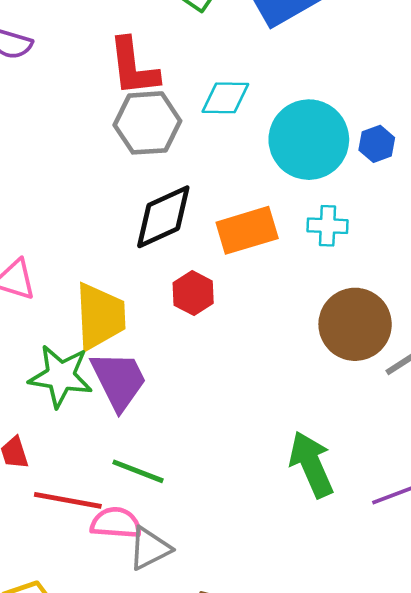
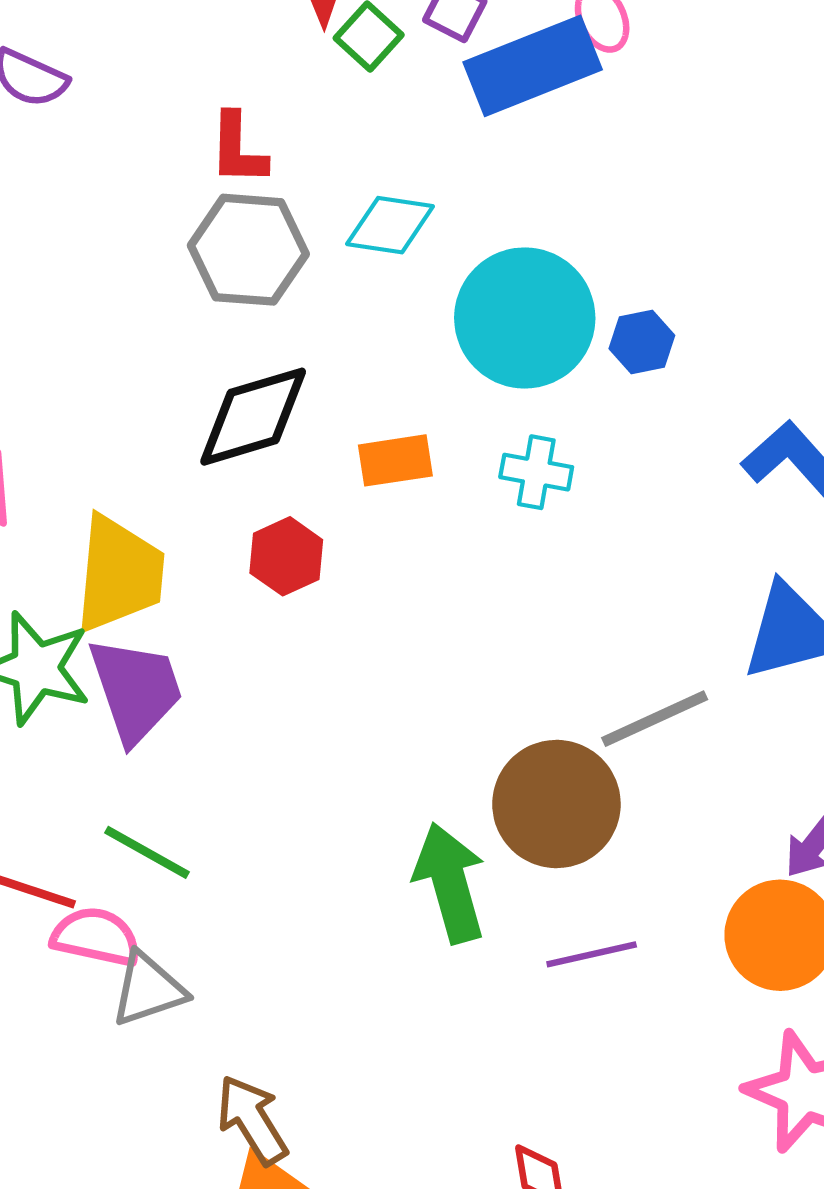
red L-shape: (133, 67) -> (238, 149), size x0.7
orange rectangle: (247, 230) -> (395, 460), size x0.7
brown circle: (355, 324) -> (556, 804), moved

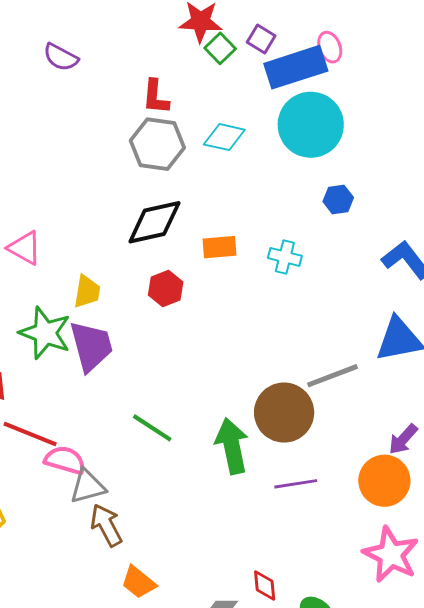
cyan circle: (525, 318) -> (311, 125), moved
yellow trapezoid: (119, 574) -> (87, 292), size x0.6
green line: (147, 852) -> (152, 428), moved
brown arrow: (252, 1120) -> (106, 525), moved

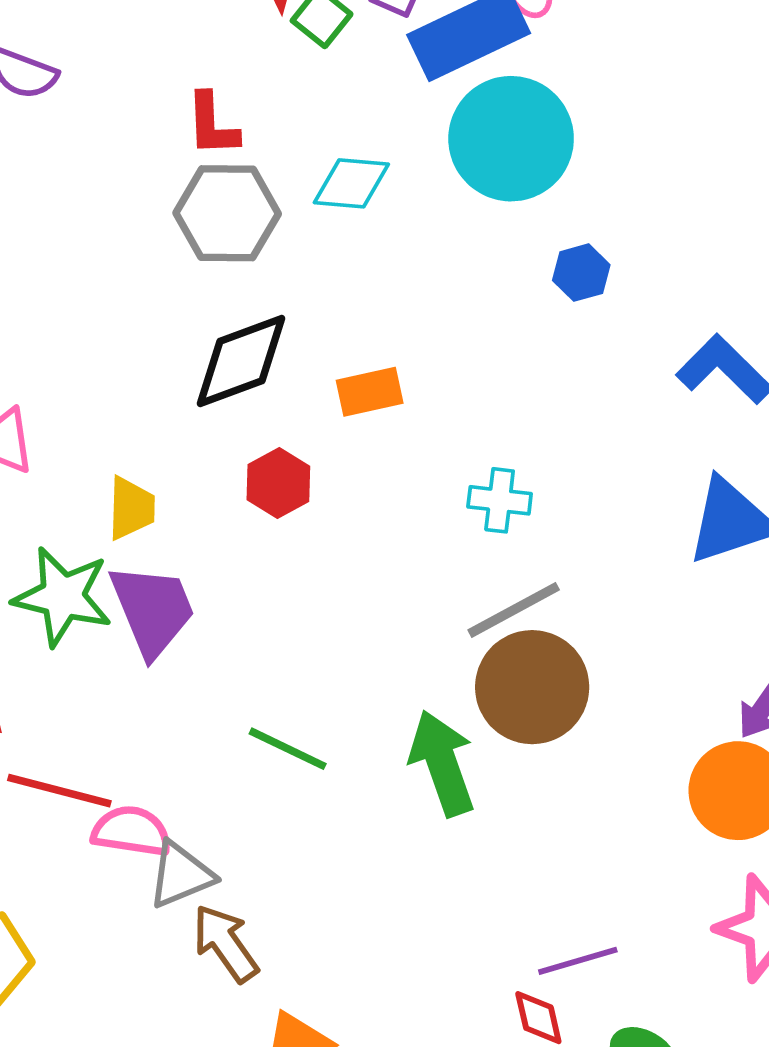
cyan cross: (285, 257) -> (500, 500), moved
gray line: (333, 376) -> (514, 610), moved
purple line: (296, 484) -> (578, 961), moved

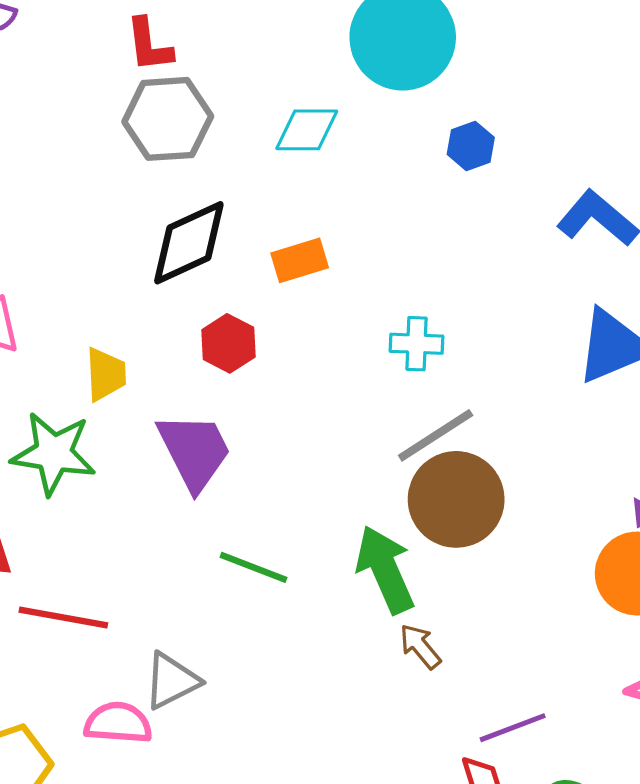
cyan diamond: (351, 183) -> (307, 130), moved
purple trapezoid: (153, 610) -> (194, 451), moved
pink semicircle: (131, 831) -> (118, 723), moved
brown arrow: (225, 943) -> (420, 646), moved, size x0.7

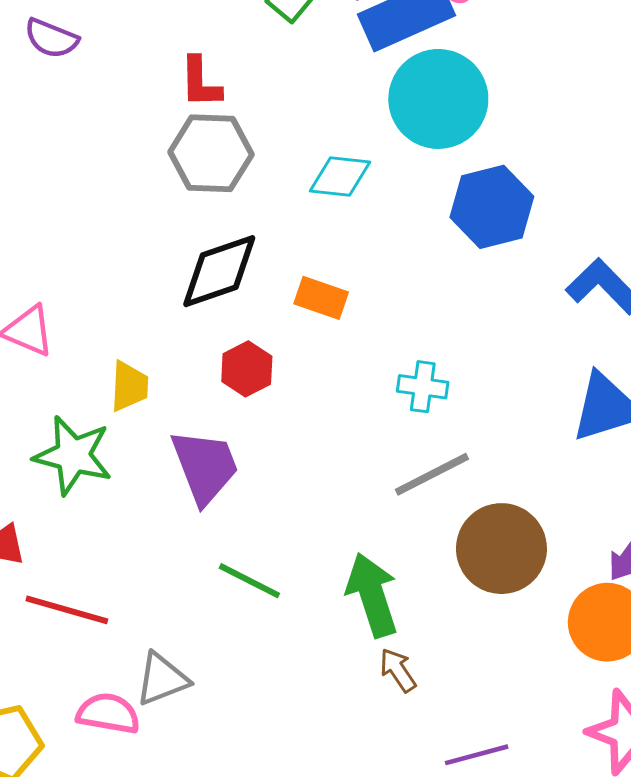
blue hexagon: (471, 146) -> (492, 207), size x1.8
orange rectangle: (300, 260) -> (321, 298), turned 30
brown circle: (456, 499) -> (501, 549), moved

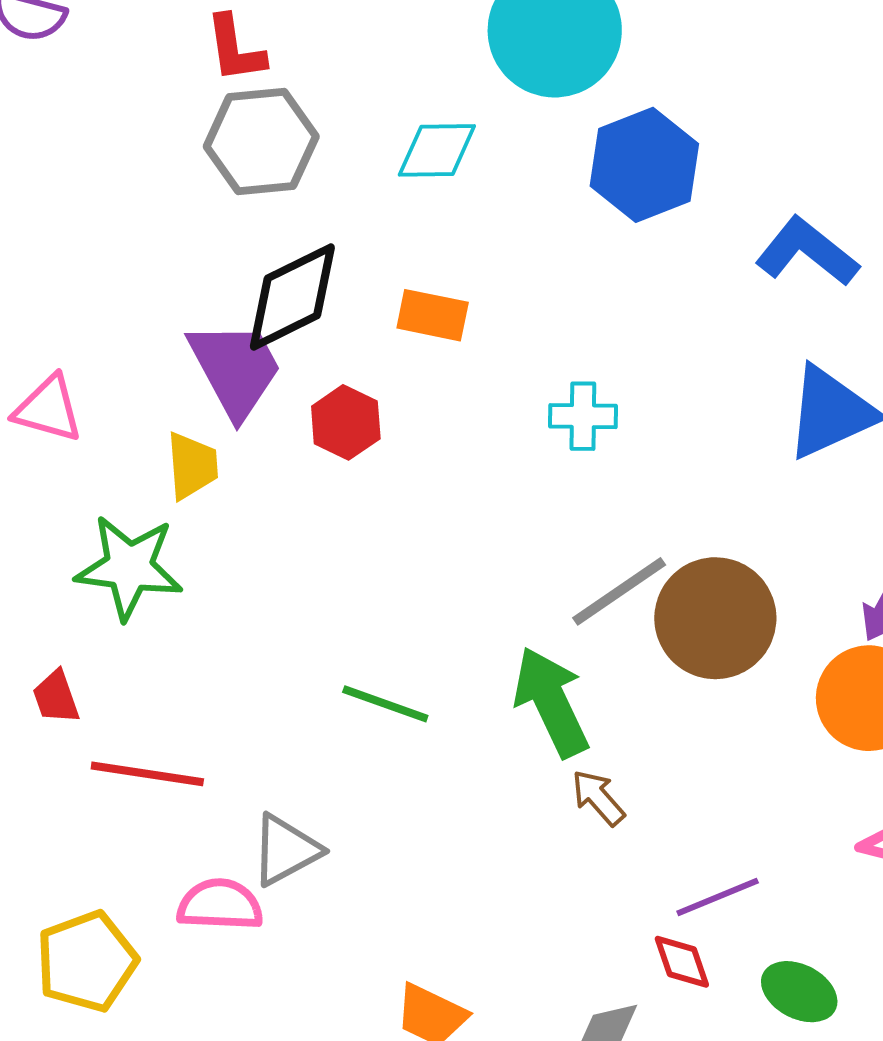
purple trapezoid: (205, 467) -> (235, 369), moved
gray line: (432, 474) -> (619, 591), moved

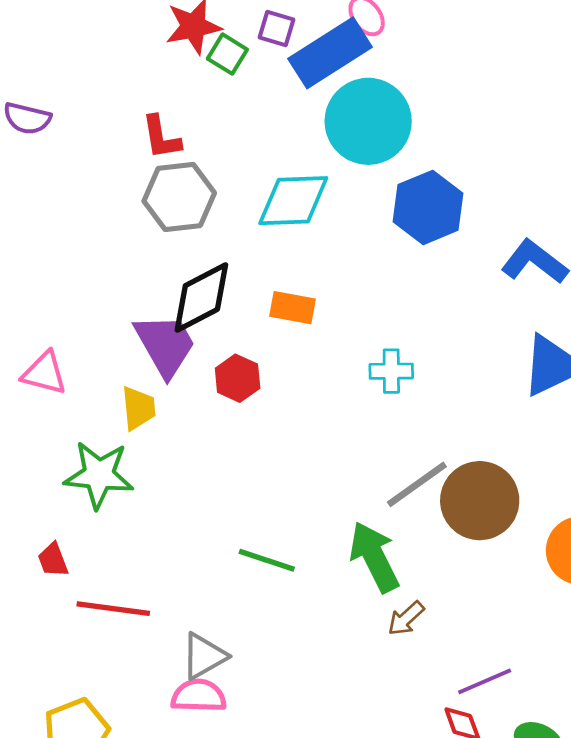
cyan diamond: (437, 150) -> (293, 201), size x1.4
brown arrow: (598, 798) -> (406, 618), turned -90
pink semicircle: (220, 905) -> (199, 696), moved

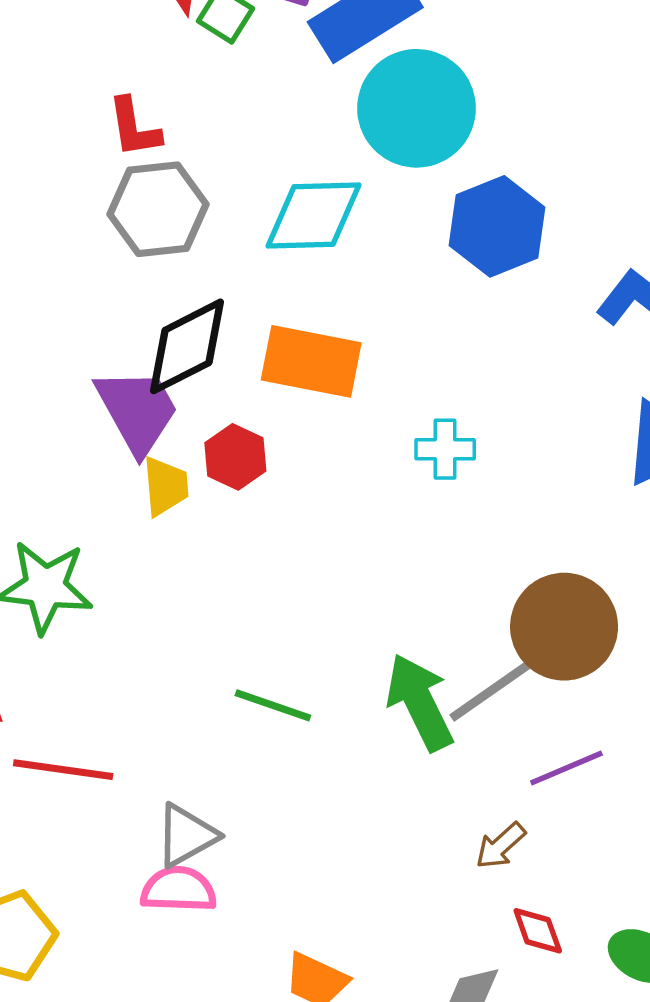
orange rectangle: (293, 308) -> (311, 361), size x1.6
yellow trapezoid: (138, 408) -> (166, 486), moved
gray line: (417, 484) -> (491, 691), moved
brown arrow: (406, 618) -> (501, 846), moved
purple line: (485, 681) -> (566, 768), moved

